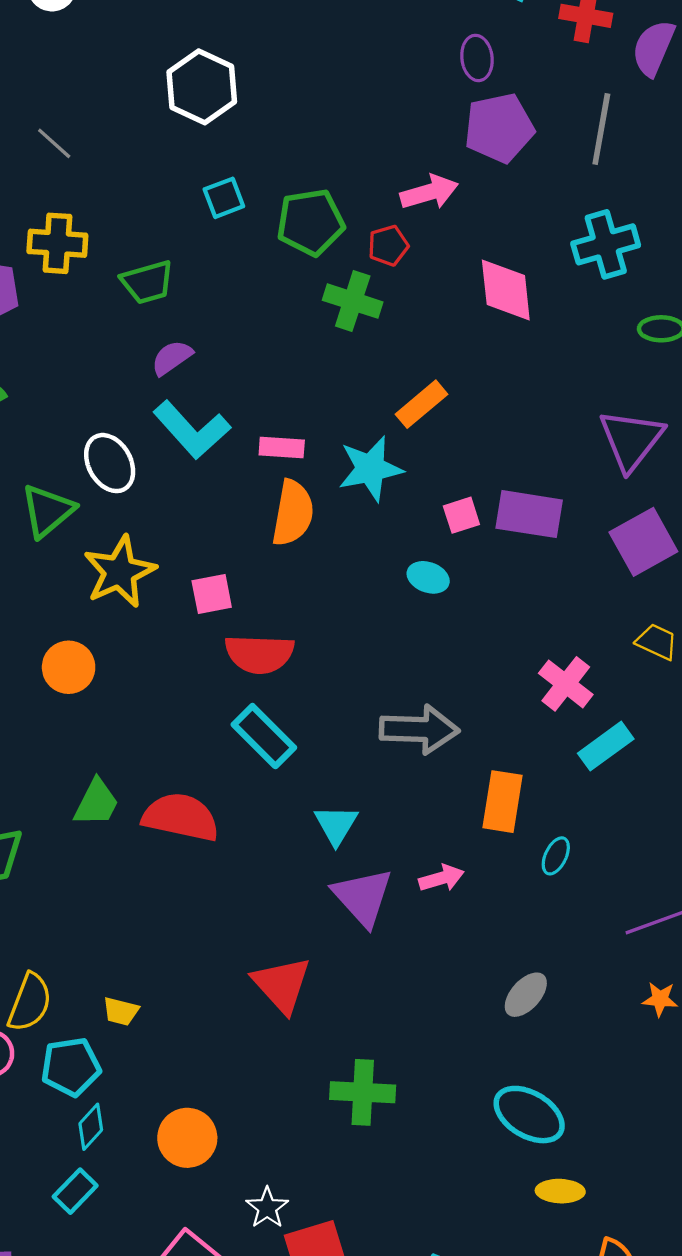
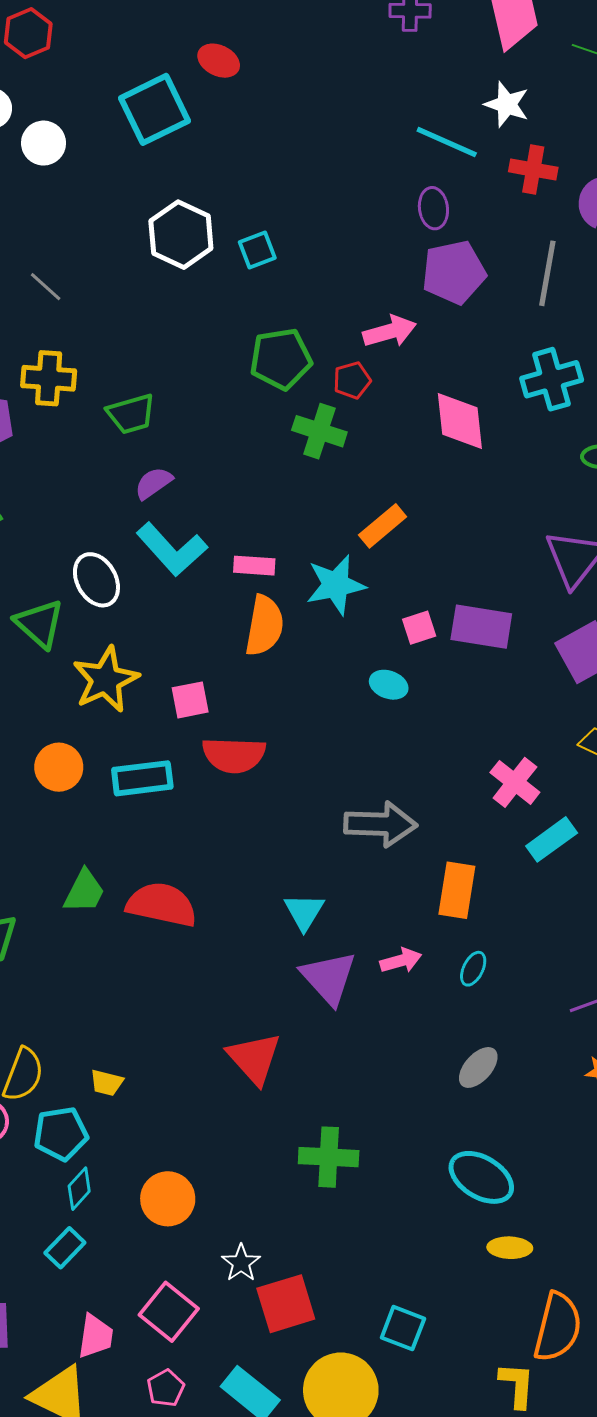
cyan square: (224, 198) -> (257, 250), moved
green triangle: (47, 511) -> (39, 624), turned -38
cyan rectangle: (264, 736) -> (142, 778), moved, turned -52
cyan ellipse: (556, 856) -> (473, 969), moved

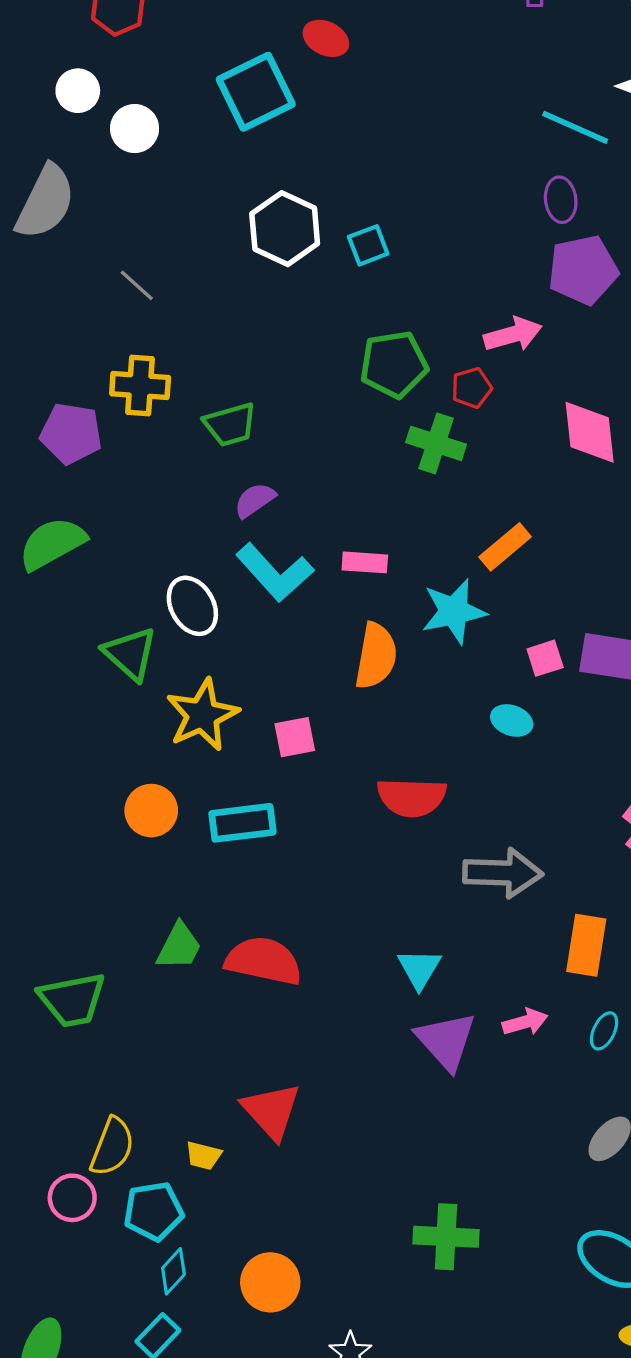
pink rectangle: (254, 566) -> (365, 562), moved
red semicircle: (234, 755) -> (412, 797), moved
red triangle: (254, 1058) -> (271, 1111), moved

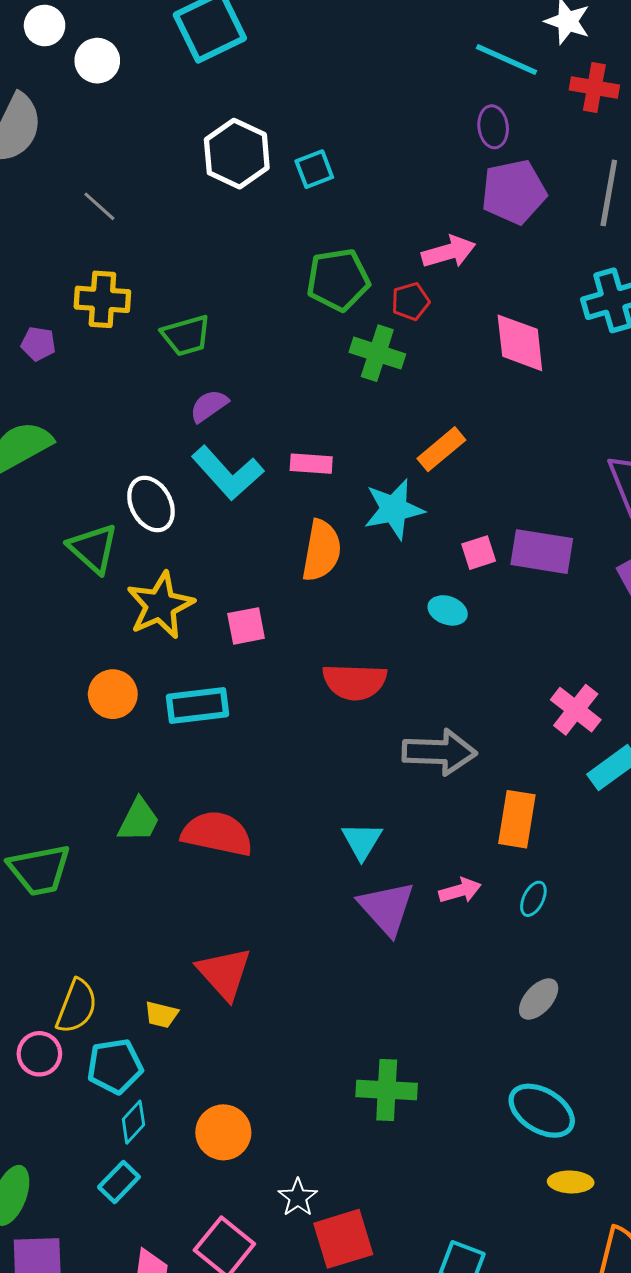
purple pentagon: (71, 433) -> (38, 344), size x0.6

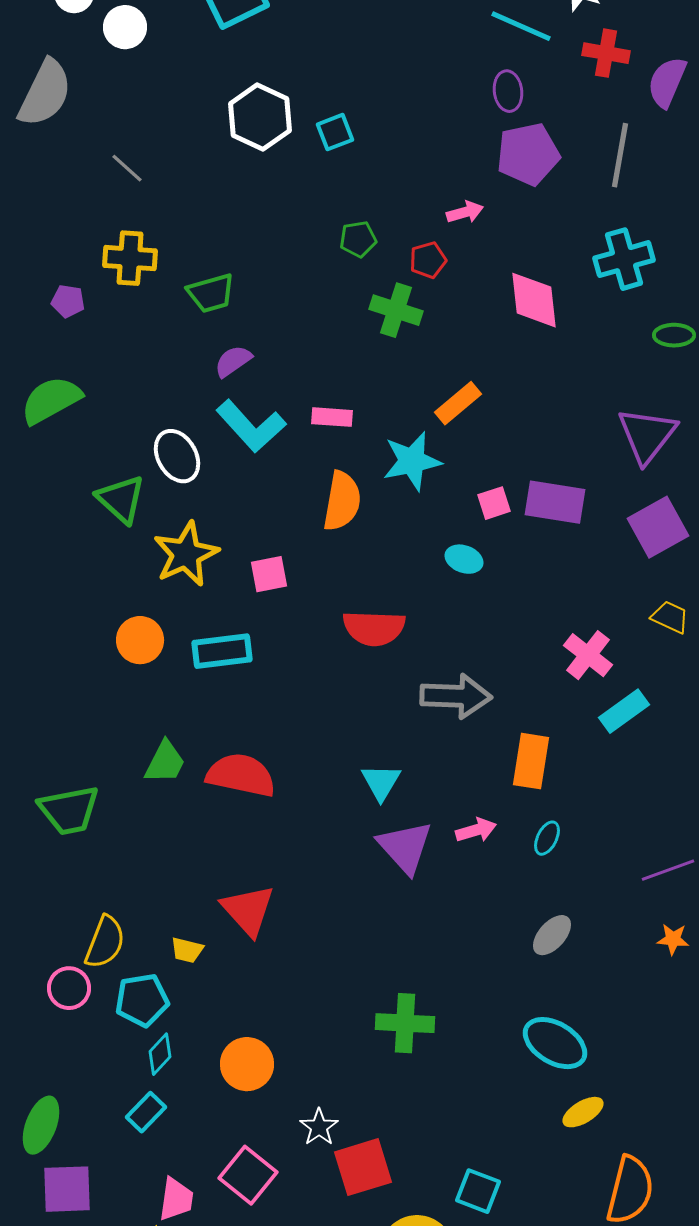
pink arrow: (449, 252) -> (465, 212), size x0.7
green pentagon: (338, 280) -> (358, 239), size x0.6
yellow ellipse: (571, 1182) -> (583, 1112), turned -33

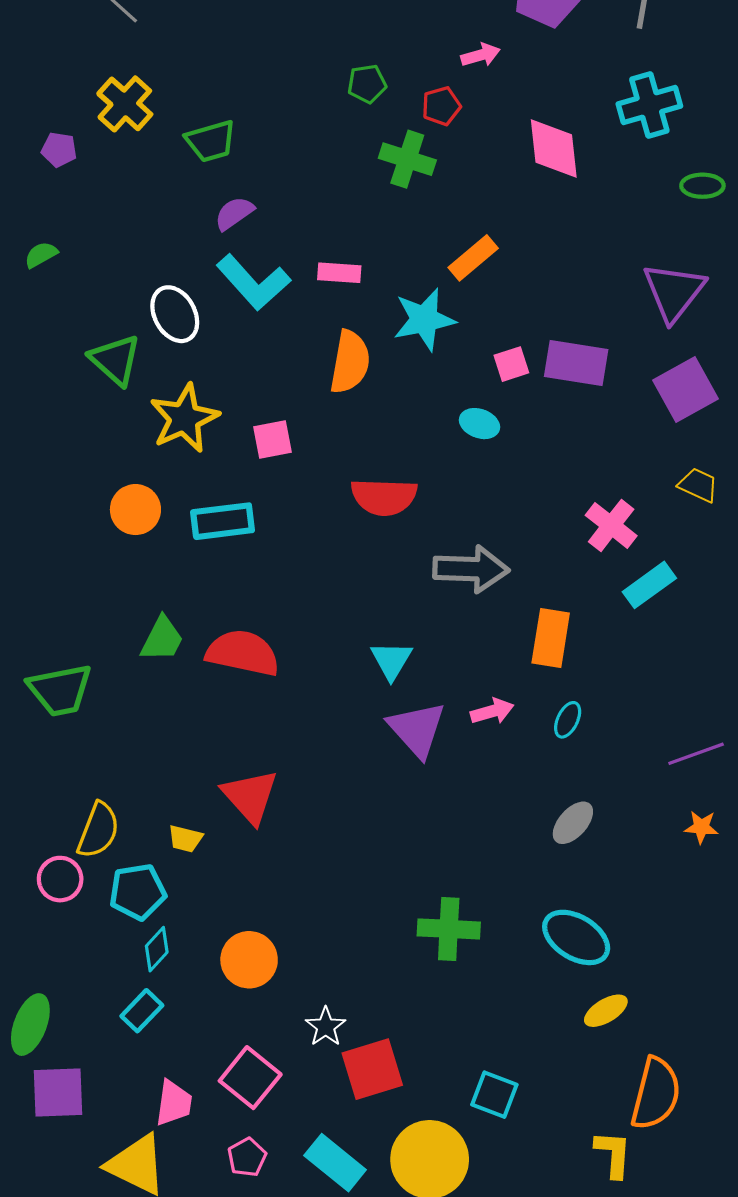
yellow cross: (130, 258) -> (125, 104), turned 38
green semicircle: (51, 400) -> (41, 255), size x0.5
green cross: (405, 1023) -> (449, 929), moved

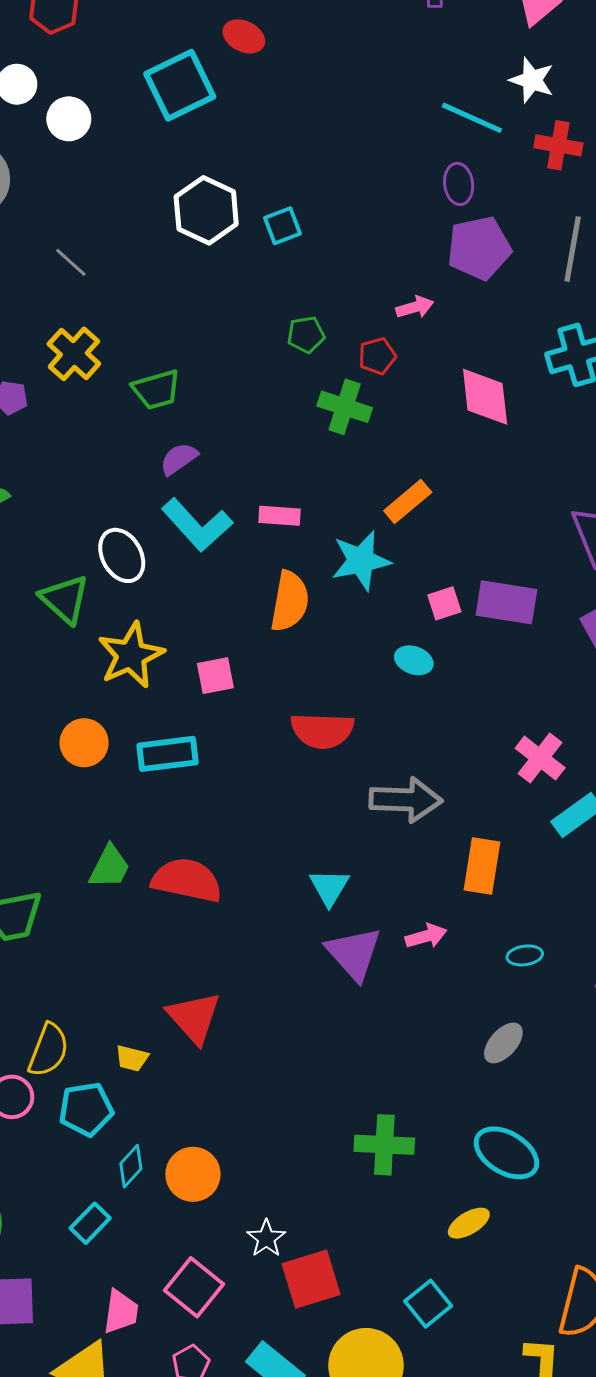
cyan ellipse: (568, 720) -> (525, 955), moved, turned 56
cyan diamond: (157, 949) -> (131, 1166), moved
yellow ellipse: (606, 1011) -> (469, 1223), moved
cyan square: (494, 1095) -> (428, 1304), turned 30

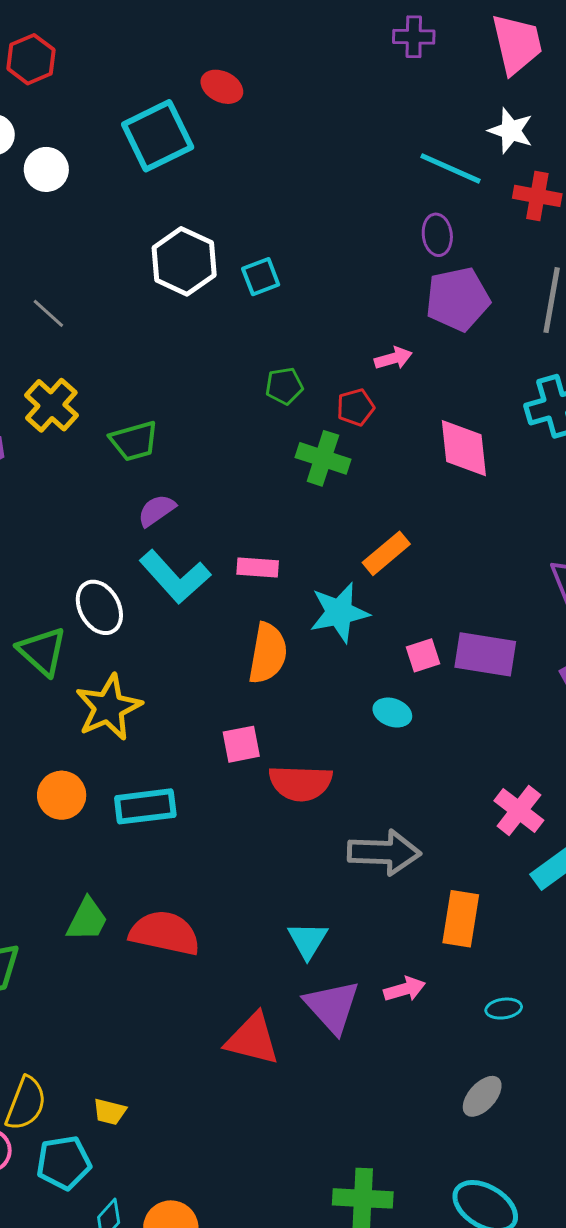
pink square: (215, 676) -> (241, 744), moved
red triangle: (194, 1018) -> (252, 1039), moved, turned -34

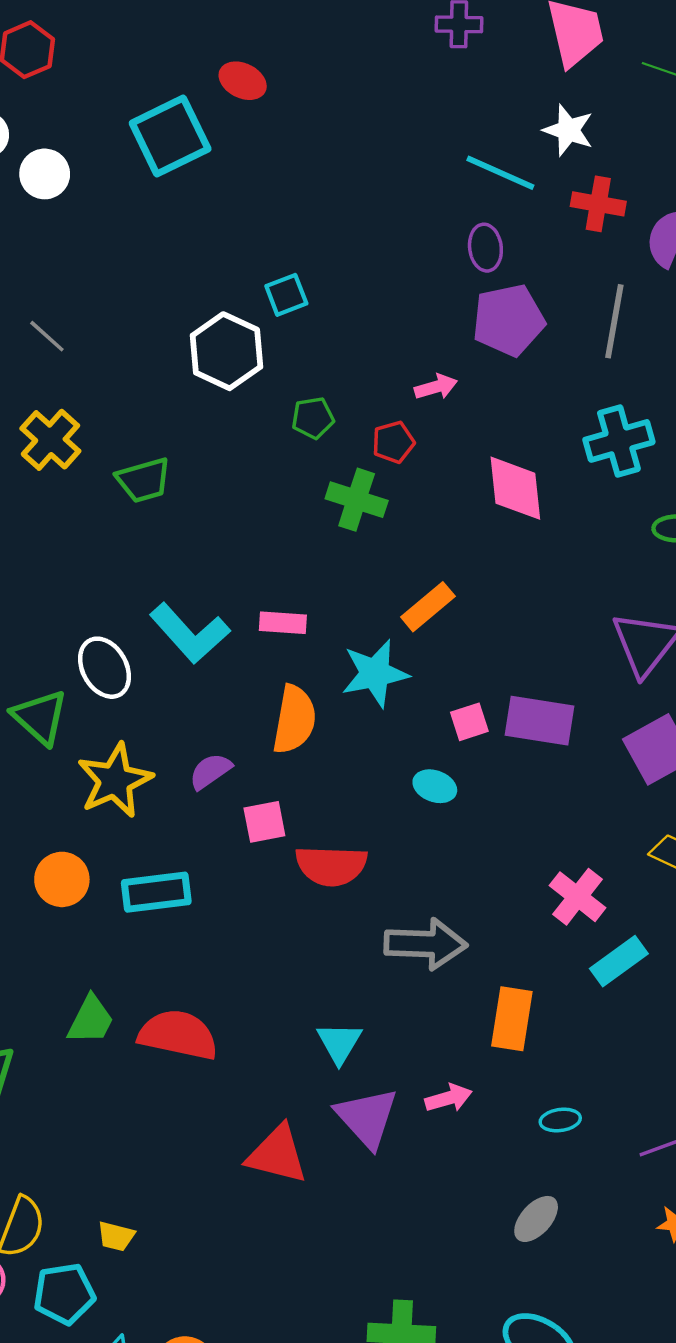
white hexagon: (184, 261) -> (226, 351), moved
purple semicircle: (157, 510) -> (210, 771), moved

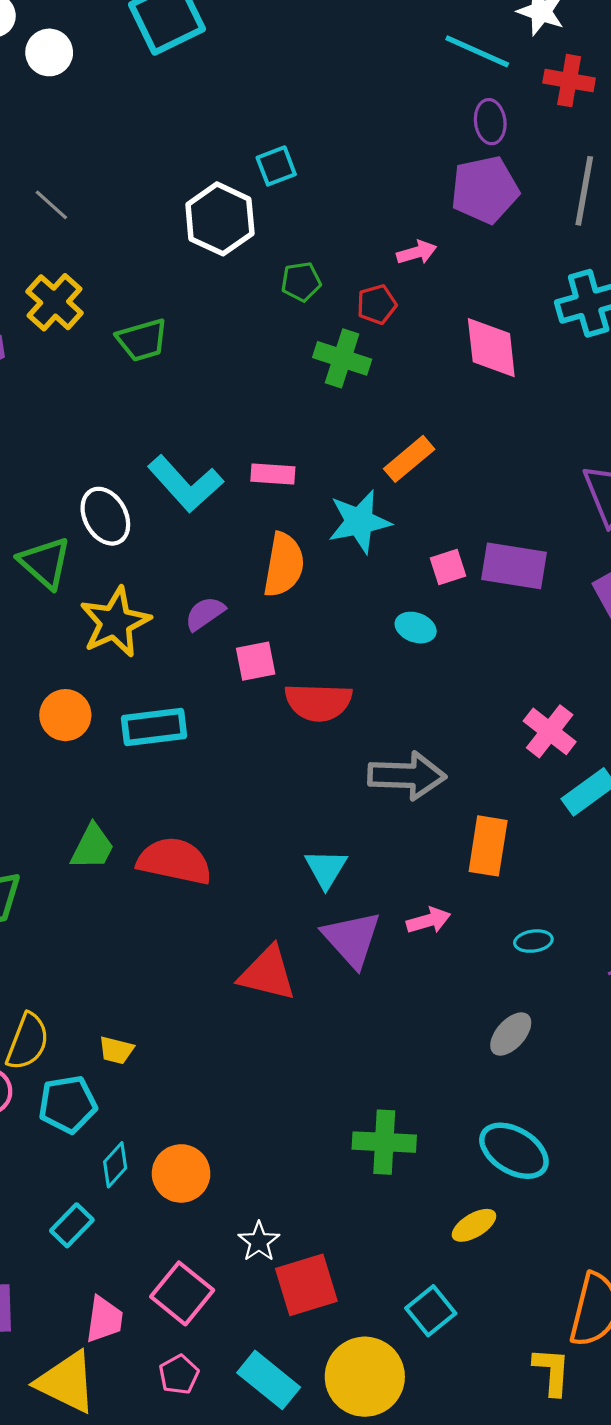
purple ellipse: (485, 248) -> (490, 122), moved

